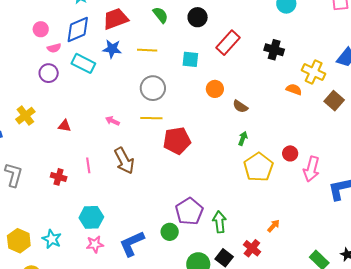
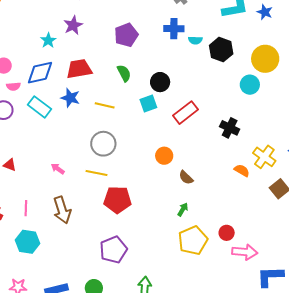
cyan square: (190, 59) -> (148, 103), moved, turned -36
pink arrow: (311, 169) -> (245, 252), turned -110
purple pentagon: (189, 211) -> (113, 250), moved
cyan hexagon: (91, 217) -> (27, 242), moved

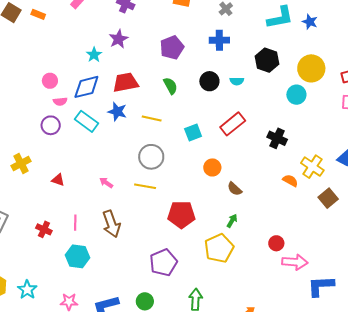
cyan semicircle: (195, 40) -> (237, 81), moved
black circle: (160, 82) -> (209, 81), moved
cyan square: (148, 103) -> (193, 132), moved
red pentagon: (117, 200) -> (181, 215), moved
yellow pentagon: (193, 240) -> (219, 248), moved

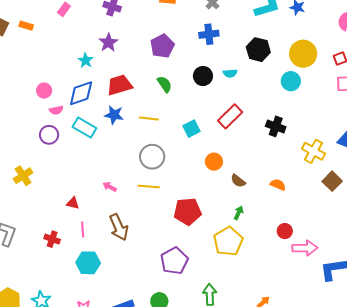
red triangle: (58, 180) -> (73, 203), moved
orange semicircle: (290, 181) -> (278, 185), moved

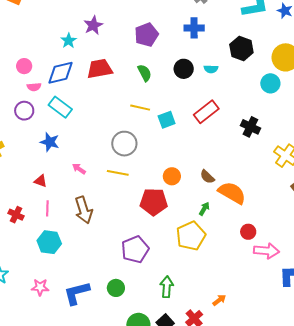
blue star: (114, 115) -> (50, 142), moved
yellow line: (149, 119) -> (140, 108), moved
orange circle: (214, 162) -> (172, 176), moved
orange semicircle: (278, 185) -> (232, 193), moved, size x1.8

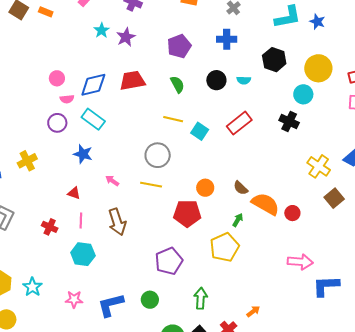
cyan star: (69, 41) -> (102, 30), moved
cyan square: (167, 120) -> (200, 131), turned -36
black cross: (250, 127) -> (289, 122), moved
red circle: (248, 232) -> (292, 213), moved

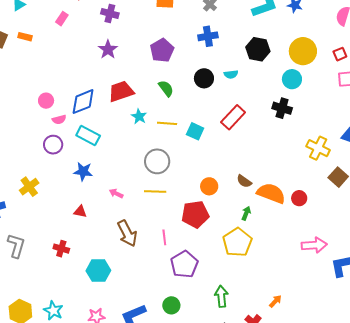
cyan star: (102, 30) -> (139, 116), moved
pink line: (81, 220) -> (164, 237), moved

